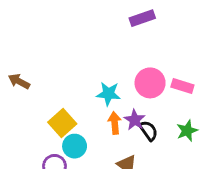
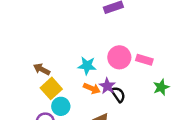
brown arrow: (19, 81) -> (42, 69), moved
orange arrow: (115, 123) -> (92, 88), turned 119
green star: (187, 131) -> (161, 87), moved

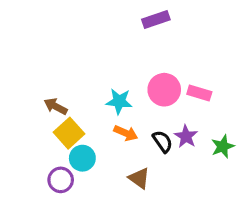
purple star: (107, 86) -> (186, 136), moved
green star: (161, 87) -> (223, 146), moved

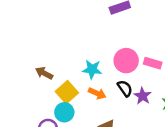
yellow square: (69, 133) -> (67, 92), moved
black semicircle: (163, 141) -> (125, 88), moved

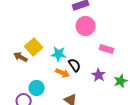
pink circle: (126, 61) -> (86, 26), moved
black semicircle: (125, 88) -> (75, 65), moved
yellow square: (67, 92) -> (34, 47), moved

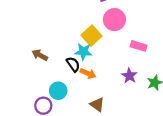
yellow square: (34, 47) -> (91, 36), moved
black semicircle: (75, 65) -> (73, 64), moved

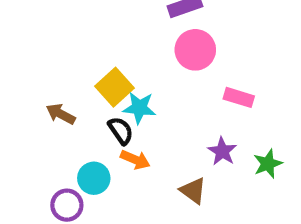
yellow square: (91, 36) -> (115, 87), moved
orange arrow: (88, 74) -> (135, 160), moved
brown triangle: (97, 104) -> (193, 191), moved

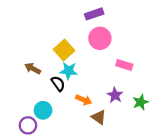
yellow square: (115, 87) -> (64, 50), moved
brown arrow: (61, 114) -> (33, 68), moved
orange arrow: (135, 160) -> (84, 100), moved

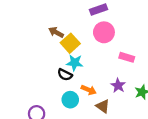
brown arrow: (33, 68) -> (56, 32), moved
black semicircle: (58, 84) -> (65, 75), turned 152
cyan circle: (43, 110) -> (70, 100), moved

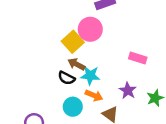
brown arrow: (56, 32) -> (76, 64), moved
pink circle: (104, 32) -> (90, 29), moved
cyan star: (75, 63) -> (90, 75), moved

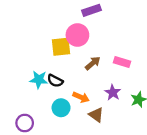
yellow square: (73, 42) -> (61, 47), turned 36
brown arrow: (76, 64) -> (93, 63), moved, turned 112
cyan star: (90, 75) -> (39, 80), moved

